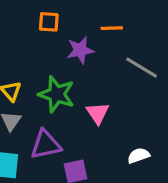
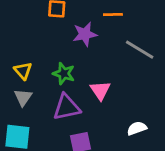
green star: (57, 94) -> (64, 74), size x0.7
purple triangle: (46, 145) -> (67, 107), moved

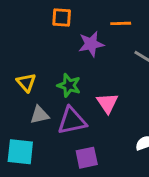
gray triangle: (23, 97) -> (39, 115), moved, turned 42

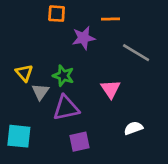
pink triangle: (107, 103) -> (110, 89), moved
gray triangle: (39, 115) -> (40, 92), moved, turned -42

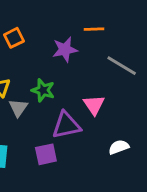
orange square: (57, 14) -> (14, 38), moved, turned -30
purple triangle: (66, 108) -> (66, 125), moved
purple square: (79, 142) -> (46, 154), moved

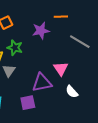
green star: (43, 90) -> (15, 48), moved
white semicircle: (119, 147) -> (72, 92), moved, turned -112

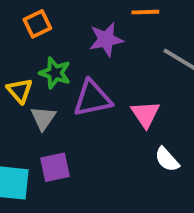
purple triangle: (42, 83) -> (92, 98), moved
purple square: (28, 103) -> (55, 167), moved

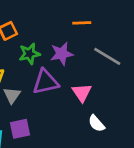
purple star: (106, 40) -> (62, 54), moved
green star: (55, 73) -> (29, 54), moved, turned -30

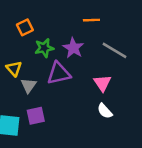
purple star: (62, 54) -> (73, 48), turned -30
pink triangle: (82, 93) -> (102, 83), moved

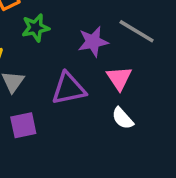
purple star: (73, 48) -> (93, 42), moved, turned 30
purple triangle: (59, 73) -> (69, 89), moved

